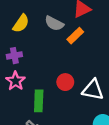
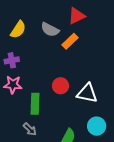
pink star: (15, 81) -> (13, 85), turned -30

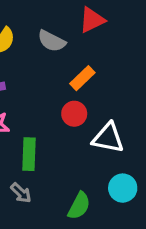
orange rectangle: (70, 41) -> (82, 78), moved
red circle: (61, 86) -> (74, 114), moved

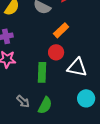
green rectangle: (29, 154) -> (42, 72), moved
green semicircle: (79, 206) -> (45, 105), moved

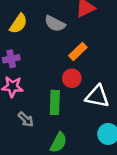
gray arrow: (23, 101) -> (26, 119), moved

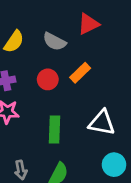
red circle: (72, 78) -> (48, 79), moved
gray arrow: (26, 119) -> (21, 170), moved, turned 35

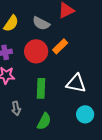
red circle: (48, 79) -> (36, 51), size x1.5
gray arrow: (21, 170) -> (16, 108), moved

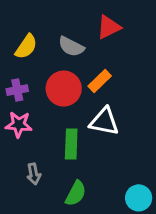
white triangle: (76, 83) -> (104, 122), moved
cyan circle: (85, 114) -> (139, 198), moved

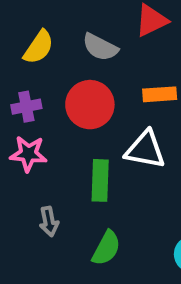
orange rectangle: (100, 81) -> (160, 94), moved, turned 40

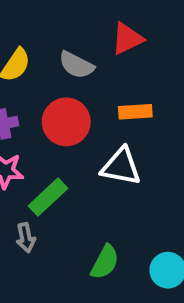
green rectangle: (100, 180) -> (48, 197), moved, turned 45
green semicircle: (106, 248) -> (105, 262), moved

